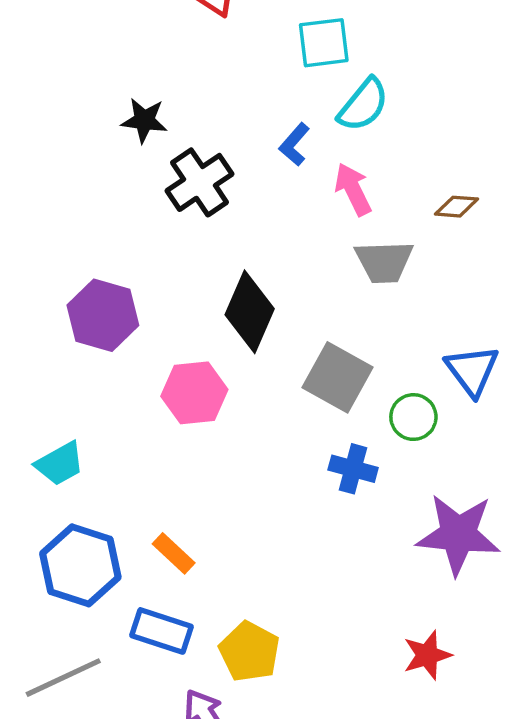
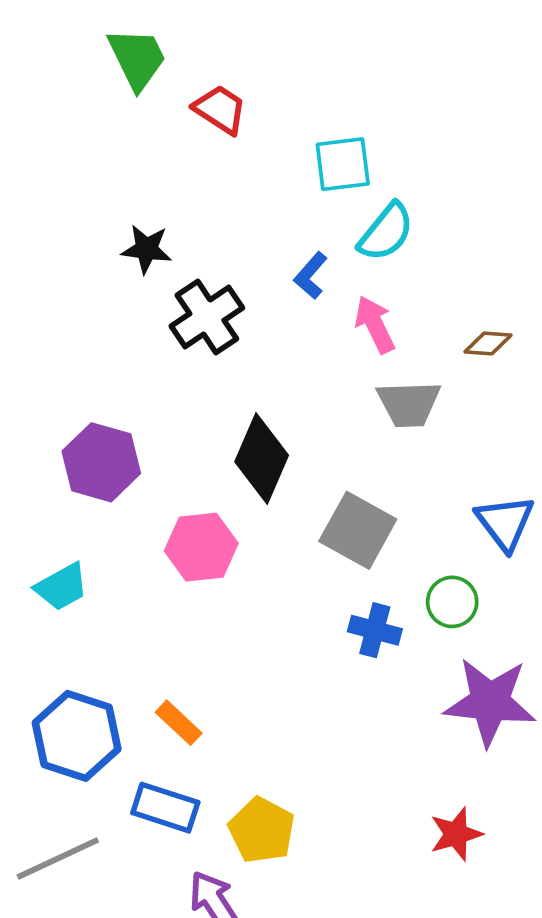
green circle: (413, 417) -> (452, 602), moved
cyan trapezoid: (60, 464) -> (62, 587), moved

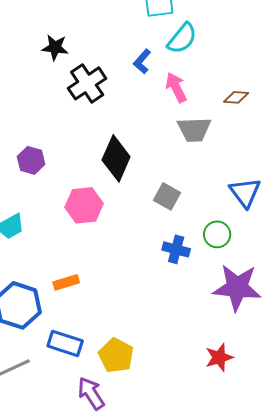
purple hexagon: (101, 462) -> (31, 160), size x0.7
gray square: (358, 530) -> (167, 196), size x0.7
orange rectangle: (179, 723) -> (66, 282), moved, turned -60

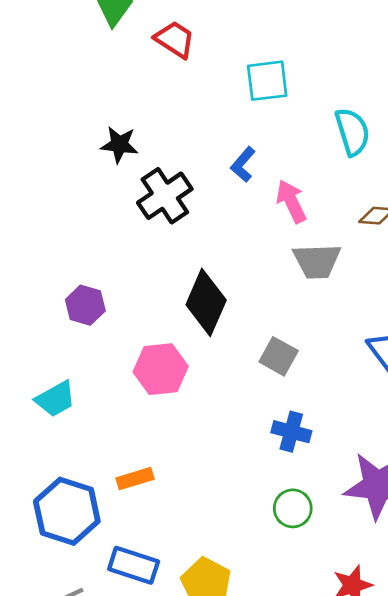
cyan semicircle: (182, 38) -> (352, 132), moved, turned -56
green circle: (217, 234) -> (293, 508), moved

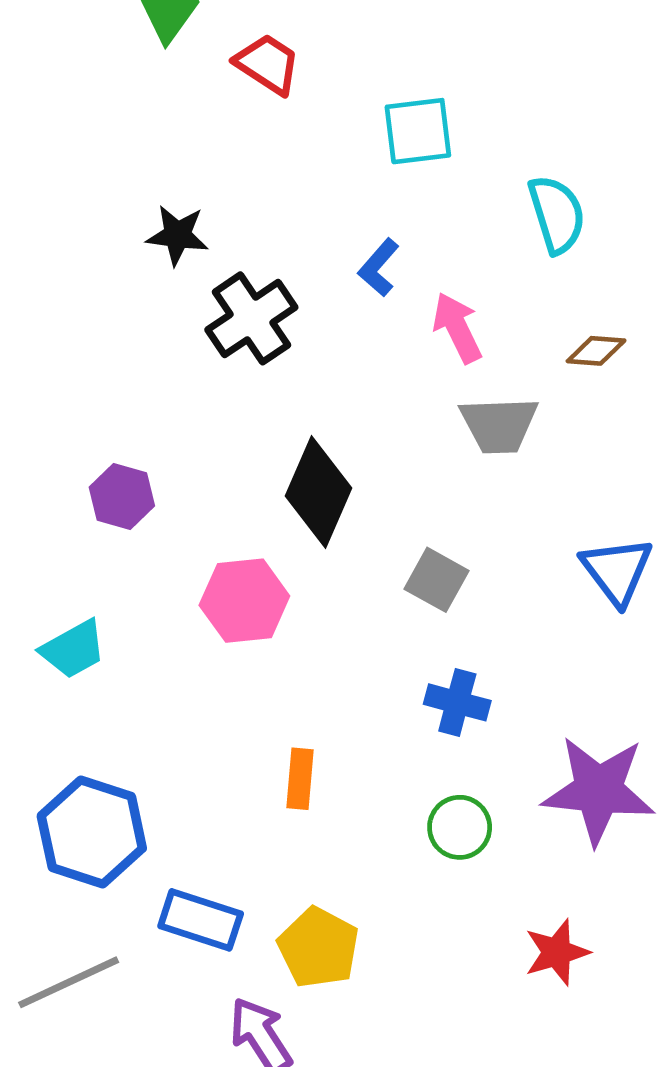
orange rectangle: (135, 479) -> (300, 779), moved, turned -68

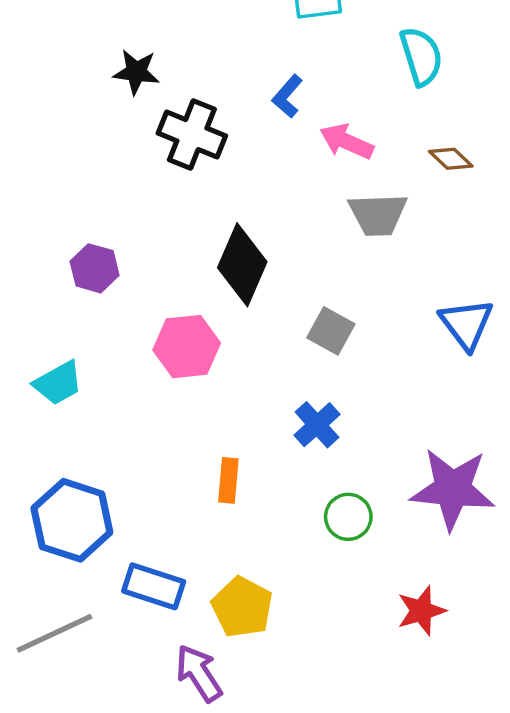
black cross: (251, 318) -> (192, 135), turned -34
pink arrow: (457, 328) -> (347, 141), turned -40
brown diamond: (596, 351) -> (451, 159), turned 39
blue cross: (457, 702) -> (317, 425), moved, turned 33

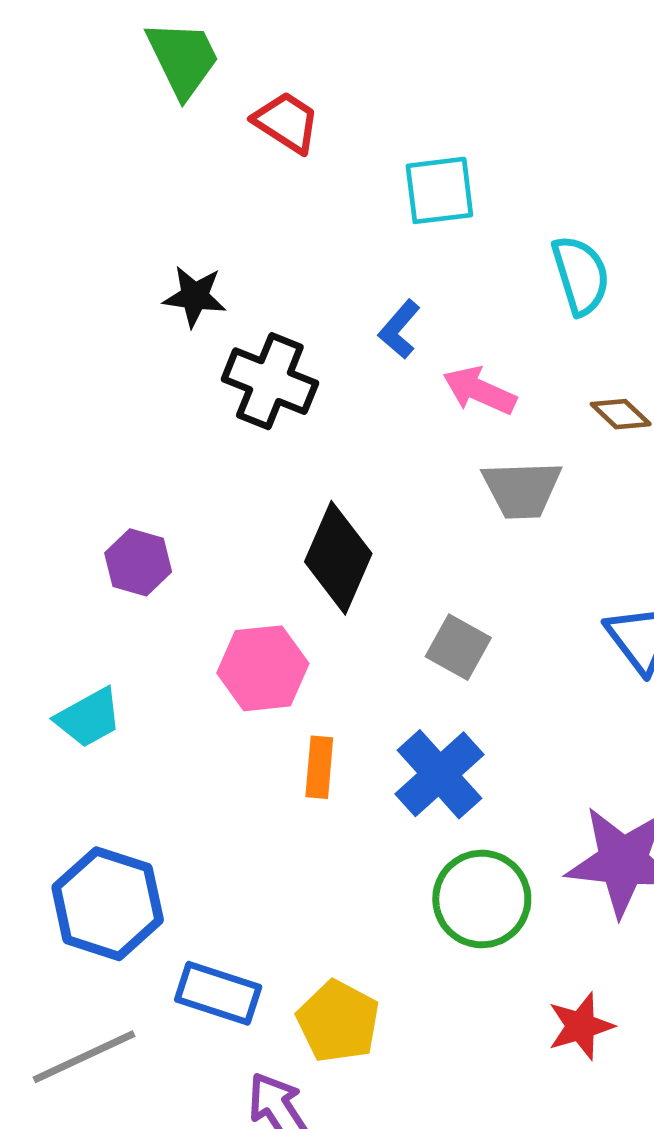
blue cross: (317, 425) -> (439, 774), size x1.4
orange rectangle: (228, 480) -> (319, 767), moved
green circle: (348, 517) -> (482, 899), size x1.5

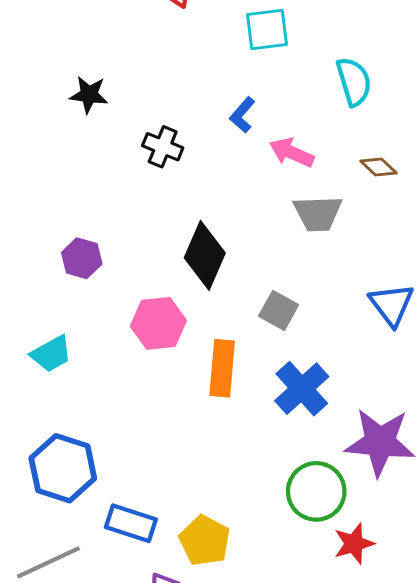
black star: (195, 296) -> (89, 95), moved
black cross: (270, 381) -> (163, 147), size x0.7
orange rectangle: (319, 767) -> (222, 368), moved, size x1.5
blue cross: (439, 774) -> (302, 389), moved
green circle: (482, 899) -> (316, 491), moved

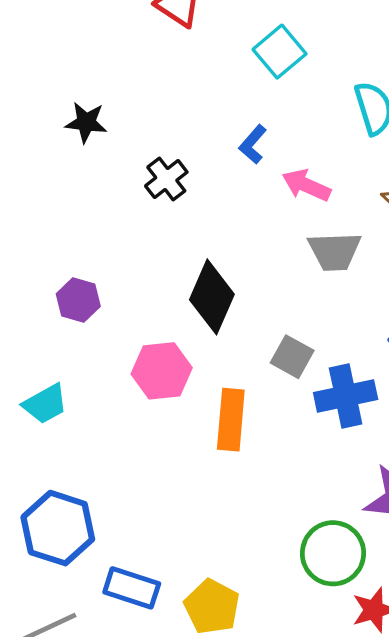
cyan square: (267, 29) -> (280, 52), turned -33
black cross: (163, 147) -> (166, 179), turned 30
blue cross: (302, 389) -> (346, 396), moved, turned 30

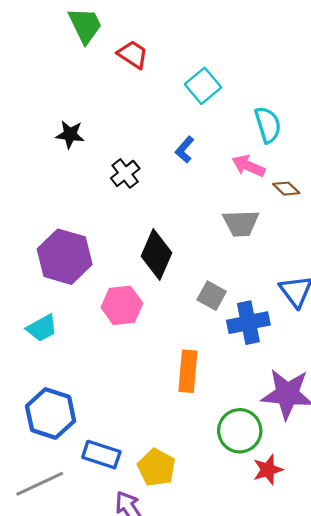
pink arrow: (306, 185) -> (248, 166), moved
purple hexagon: (78, 300) -> (65, 257), size x1.8
orange rectangle: (231, 420) -> (188, 371), moved

